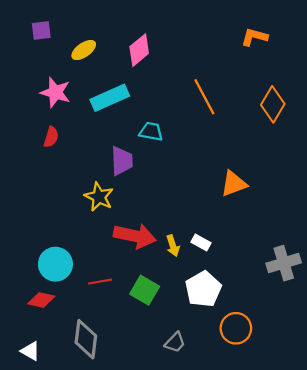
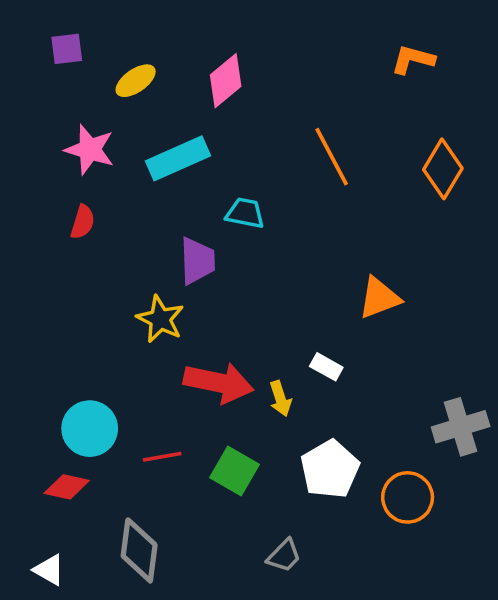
white rectangle: (201, 242) -> (326, 367), moved
orange circle: (236, 328) -> (408, 497), moved

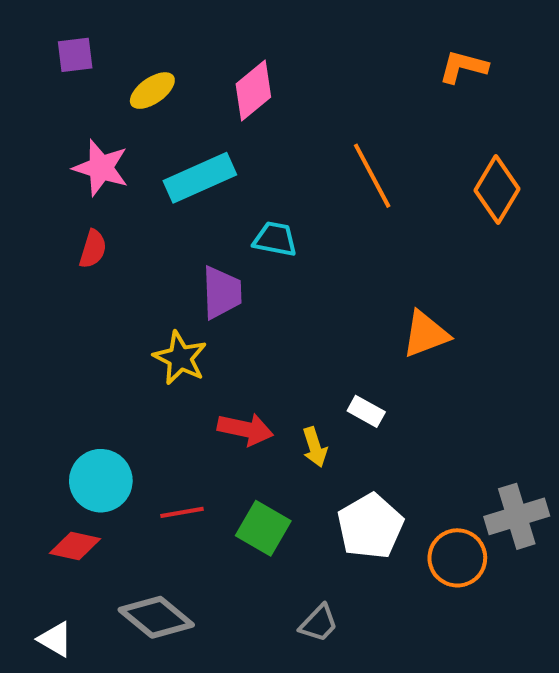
red arrow: (219, 383) -> (245, 429), size x0.7
gray cross: (461, 427) -> (517, 516), moved
gray diamond: (139, 550) -> (156, 617), turned -58

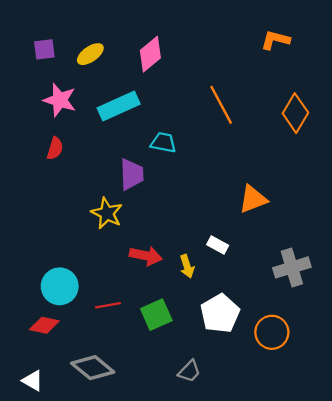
purple square: (75, 55) -> (44, 49), moved
gray cross: (517, 516) -> (292, 267), moved
green square: (263, 528) -> (156, 315), turned 36

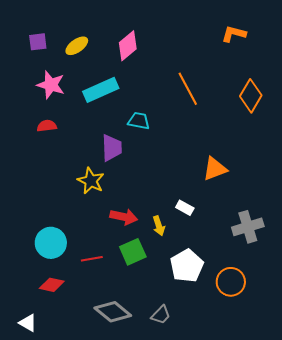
red semicircle: (55, 148) -> (47, 126), turned -114
green square: (156, 315) -> (133, 252), moved
red diamond: (44, 325) -> (52, 285), moved
gray diamond: (93, 368) -> (113, 312), moved

